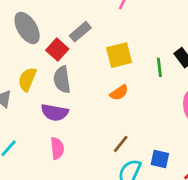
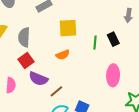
red square: (57, 50) -> (26, 61), moved
purple semicircle: (55, 112) -> (38, 79), moved

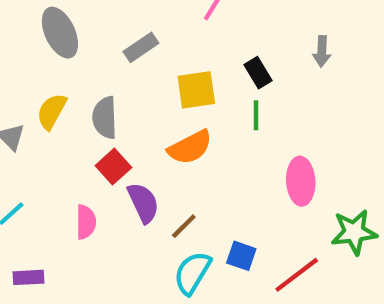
black rectangle: (113, 39) -> (258, 73), moved
orange semicircle: (63, 55) -> (190, 147), size x1.5
purple semicircle: (38, 79) -> (143, 203), turned -132

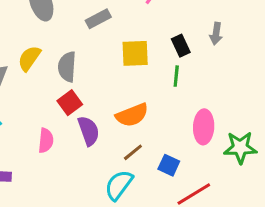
gray arrow: (322, 51) -> (216, 34), moved
orange semicircle: (190, 147) -> (132, 115), moved
brown line: (184, 226) -> (133, 152), moved
green star: (354, 232) -> (240, 148), moved
blue square: (241, 256) -> (169, 165), moved

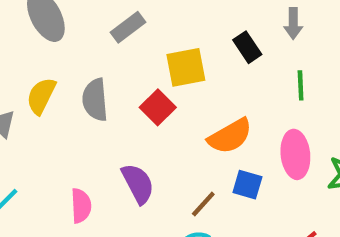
green line: (176, 76) -> (301, 85), moved
red square: (70, 103) -> (158, 107), moved
orange semicircle: (132, 115) -> (230, 136), moved
blue square: (169, 165) -> (247, 185), moved

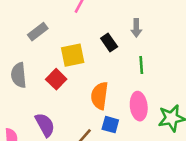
orange semicircle: (230, 136) -> (100, 96), turned 128

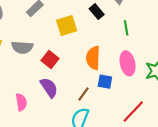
gray semicircle: (19, 75) -> (22, 47), turned -75
red square: (56, 79) -> (50, 59), moved

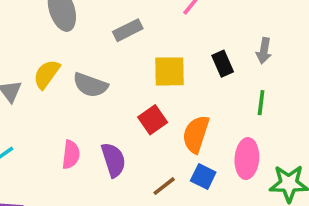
red square: (50, 59) -> (153, 120), moved
pink semicircle: (21, 102) -> (71, 155), moved

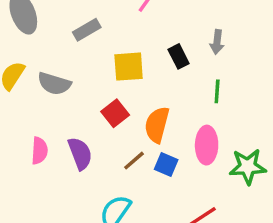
brown line: (164, 186) -> (134, 161), moved

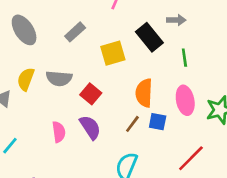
gray arrow: (217, 42) -> (176, 20), turned -84
black rectangle: (179, 56) -> (149, 37), size x1.5
red square: (115, 113) -> (91, 94), moved

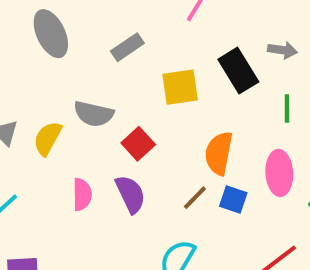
yellow semicircle: (26, 79) -> (48, 138), moved

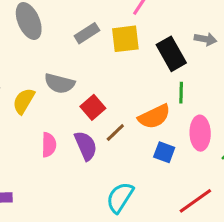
yellow square: (180, 87) -> (125, 39), moved
green line: (287, 108) -> (181, 93), moved
orange semicircle: (219, 153) -> (154, 117), turned -128
brown line: (195, 198) -> (115, 133), moved

